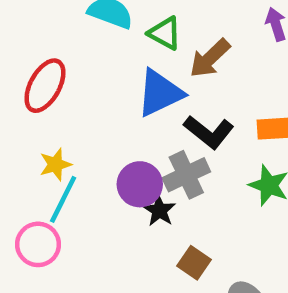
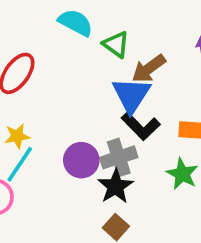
blue triangle: (160, 93) -> (131, 95), moved, turned -39
black star: (159, 210) -> (116, 186), moved, size x1.4

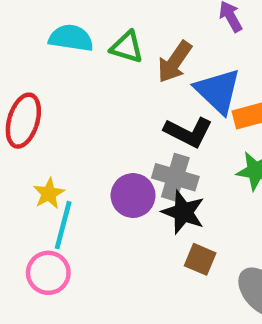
blue triangle: (131, 95) -> (218, 91), moved
gray cross: (119, 157) -> (175, 177), turned -36

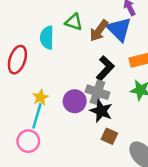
cyan semicircle: (71, 38) -> (47, 38), moved, turned -100
blue triangle: (218, 91) -> (119, 29), moved
black L-shape: (188, 132) -> (105, 68), turned -75
yellow star: (49, 193) -> (40, 97), moved

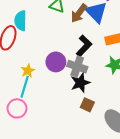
cyan semicircle: (47, 38) -> (20, 21), moved
purple circle: (75, 101) -> (56, 62), moved
black star: (101, 111) -> (80, 83), turned 30

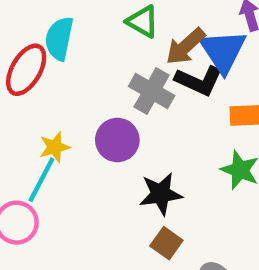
black L-shape: (84, 46) -> (199, 81), moved, turned 60
gray cross: (77, 67) -> (152, 91), moved

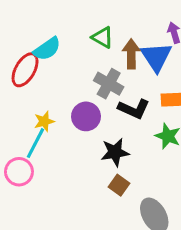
cyan semicircle: (59, 39) -> (47, 49), turned -136
brown arrow: (185, 46) -> (131, 54), turned 132
black L-shape: (199, 81) -> (134, 109), moved

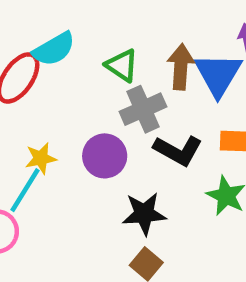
green triangle: (103, 37) -> (122, 65), moved
gray cross: (109, 84) -> (143, 109), turned 32

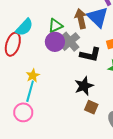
green triangle: (122, 65) -> (55, 26), turned -42
purple circle: (105, 156) -> (55, 42), moved

